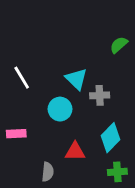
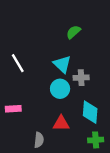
green semicircle: (119, 45) -> (73, 32), moved
cyan circle: (60, 109) -> (60, 89), moved
cyan diamond: (111, 138) -> (90, 112), turned -40

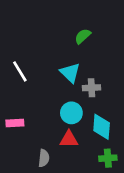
cyan circle: (60, 89) -> (71, 113), moved

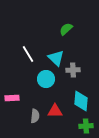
white line: (20, 71) -> (28, 54), moved
cyan circle: (71, 113) -> (46, 79), moved
gray semicircle: (44, 158) -> (35, 116), moved

